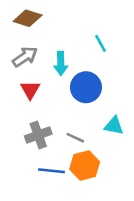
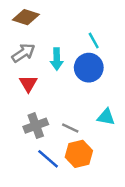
blue circle: (86, 87) -> (89, 68), moved
blue line: (51, 171) -> (48, 159), turned 35

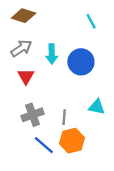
cyan line: (94, 41) -> (91, 21), moved
gray line: (70, 128) -> (64, 117), turned 70

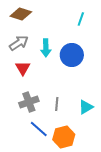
cyan line: (91, 21) -> (81, 19), turned 48
cyan triangle: (97, 107) -> (86, 107), moved, turned -42
orange hexagon: (72, 141) -> (64, 137), moved

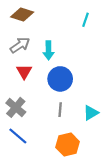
blue circle: (72, 55) -> (60, 79), moved
gray cross: (29, 102) -> (16, 107), moved, turned -30
blue line: (39, 129) -> (18, 136), moved

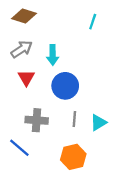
gray cross: (16, 107) -> (37, 120), moved, turned -36
gray line: (60, 110) -> (74, 119), moved

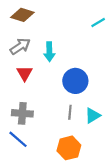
cyan line: (93, 22) -> (98, 23), moved, turned 40
blue circle: (65, 86) -> (75, 81), moved
gray cross: (37, 120) -> (22, 113), moved

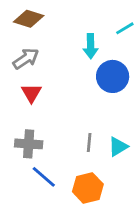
cyan arrow: (49, 52) -> (91, 46), moved
blue circle: (75, 81) -> (113, 76), moved
blue line: (18, 139) -> (44, 177), moved

